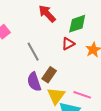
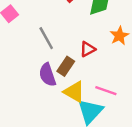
red triangle: (68, 44) -> (88, 49), moved
yellow triangle: (56, 96) -> (74, 92), turned -36

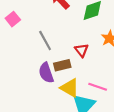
red triangle: (88, 49) -> (82, 50), turned -40
brown rectangle: (66, 66) -> (62, 65), turned 42

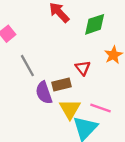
gray line: (45, 41) -> (27, 66), moved
yellow triangle: (70, 88) -> (70, 109), turned 30

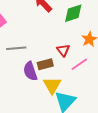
gray line: (27, 66) -> (16, 48), turned -66
pink line: (100, 108) -> (79, 64), moved, turned -54

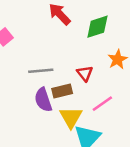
gray line: (16, 48) -> (41, 71), moved
pink line: (79, 64) -> (102, 104), moved

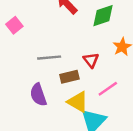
purple semicircle: (43, 100) -> (38, 95), moved
yellow triangle: (71, 117) -> (78, 102), turned -30

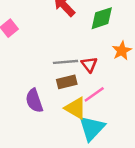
gray line: (49, 58) -> (66, 62), moved
pink line: (108, 89) -> (94, 94), moved

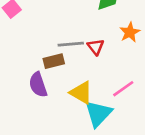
brown rectangle: (67, 82) -> (54, 61), moved
pink line: (94, 94) -> (123, 89), moved

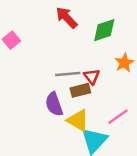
brown rectangle: (54, 61) -> (80, 90), moved
purple semicircle: (38, 85) -> (54, 104), moved

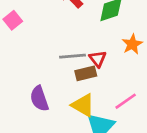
purple semicircle: (54, 104) -> (39, 99), moved

